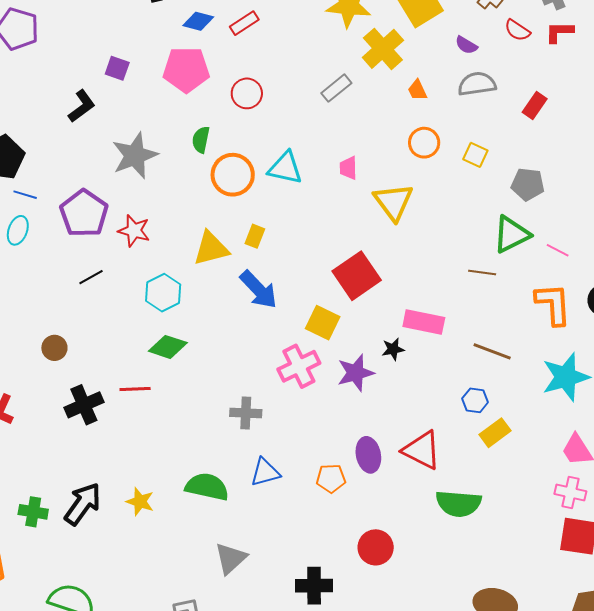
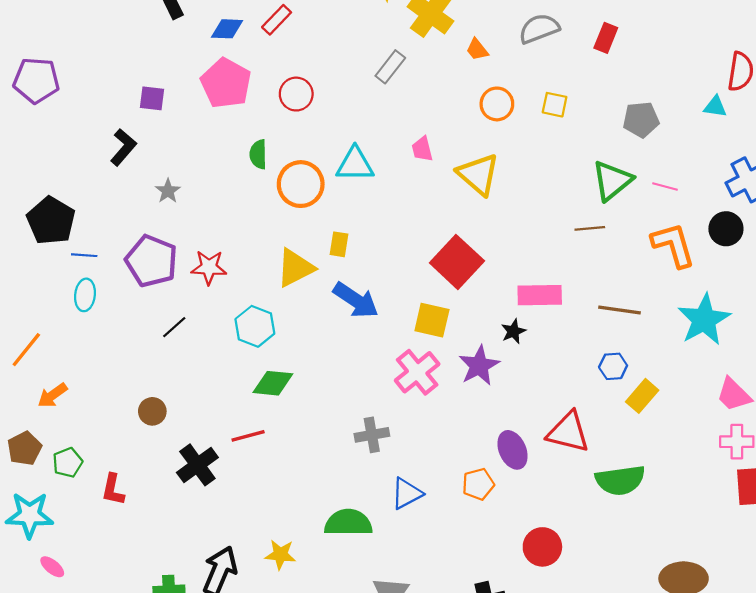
pink pentagon: (186, 70) -> (226, 83), turned -30
gray star: (135, 156) -> (168, 191), moved, size x0.5
gray pentagon: (528, 184) -> (641, 120), moved

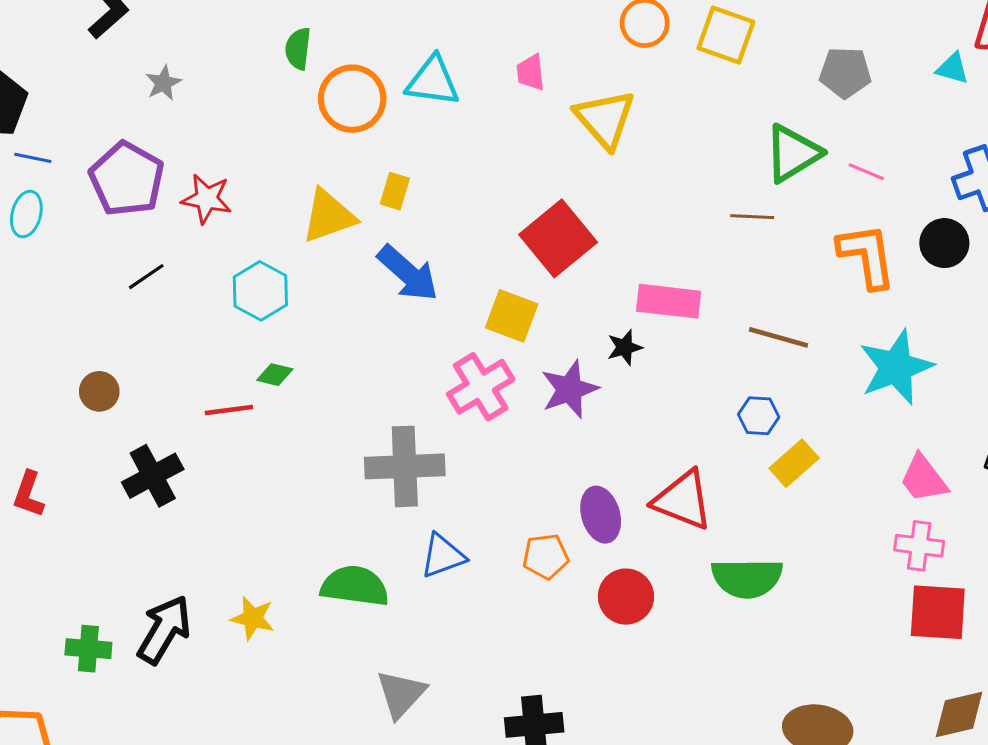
yellow square: (555, 105) -> (726, 35), size x1.5
green diamond: (273, 383) -> (275, 375), size x0.6
gray cross: (372, 435) -> (405, 466), size x1.6
red line: (248, 436) -> (229, 410), moved
red circle: (542, 547) -> (626, 597), moved

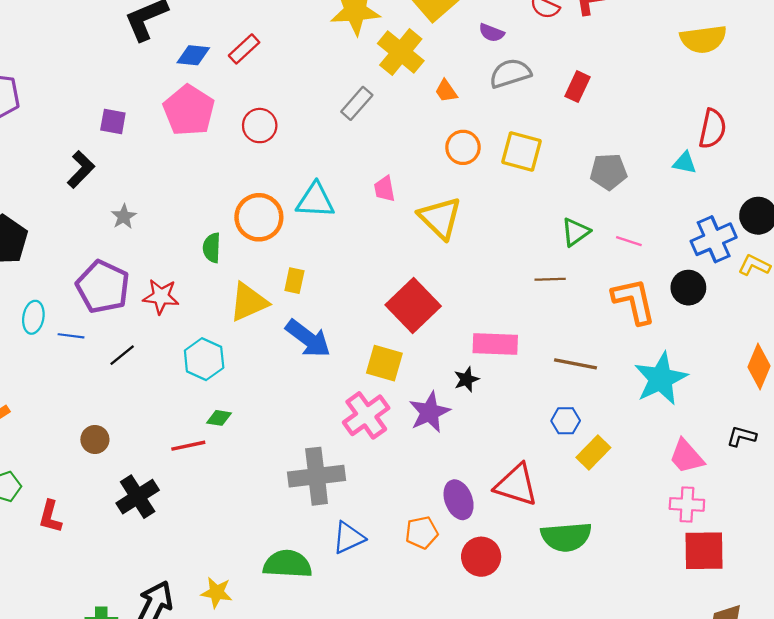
green semicircle: (298, 49) -> (212, 248), moved
green triangle: (793, 153) -> (575, 232), size x0.7
blue line: (33, 158) -> (71, 336), moved

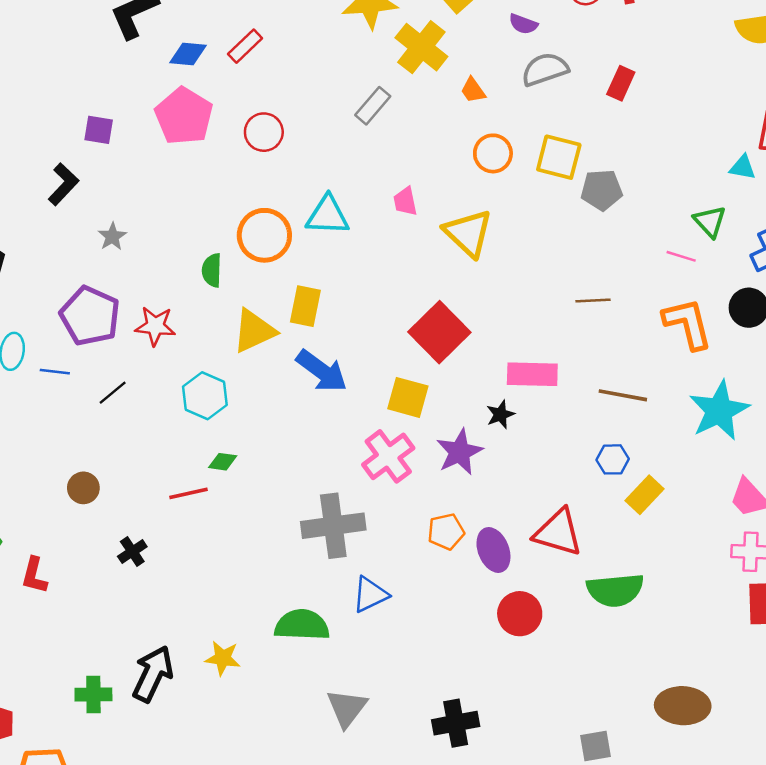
gray pentagon: (608, 172) -> (602, 190), moved
green triangle: (575, 232) -> (710, 222), moved, turned -36
yellow rectangle: (294, 281) -> (305, 306), size x1.4
black cross: (138, 497) -> (132, 552), size x0.6
orange pentagon: (422, 533) -> (446, 532), moved

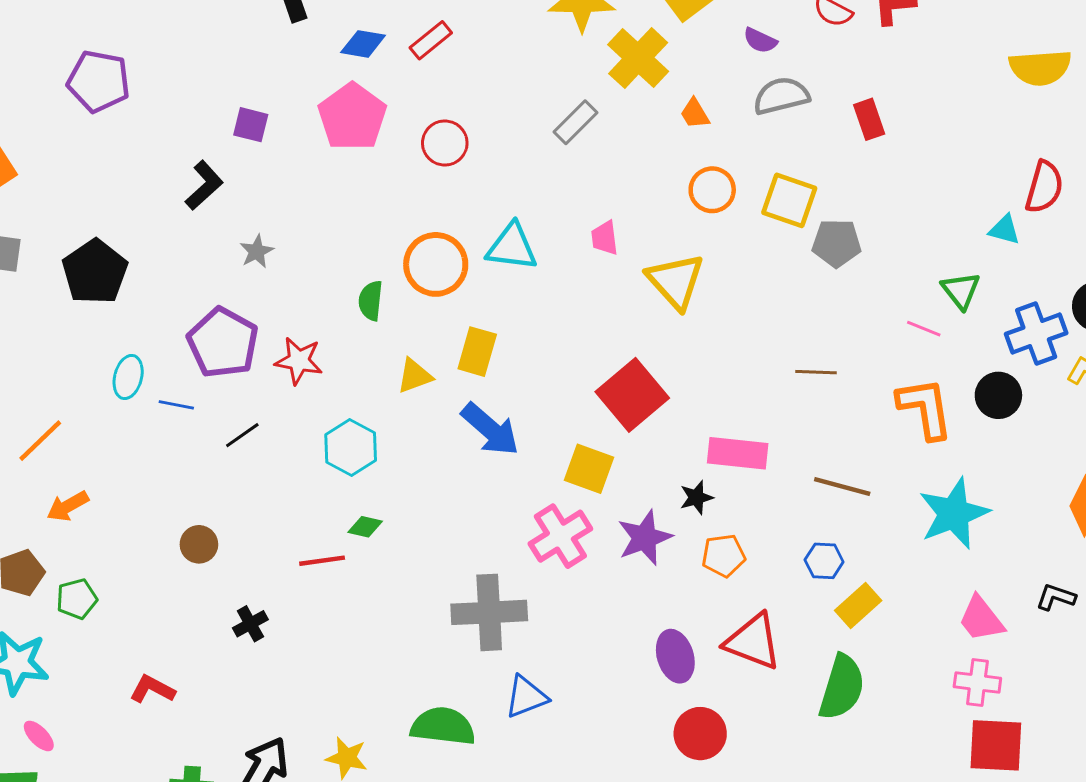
red rectangle: (621, 83) -> (869, 119), turned -48
yellow triangle: (254, 331) -> (415, 376), size x0.7
orange pentagon: (446, 532) -> (723, 556), moved
red L-shape: (34, 575) -> (152, 689), moved, turned 99
green semicircle: (615, 590) -> (842, 687), moved, turned -72

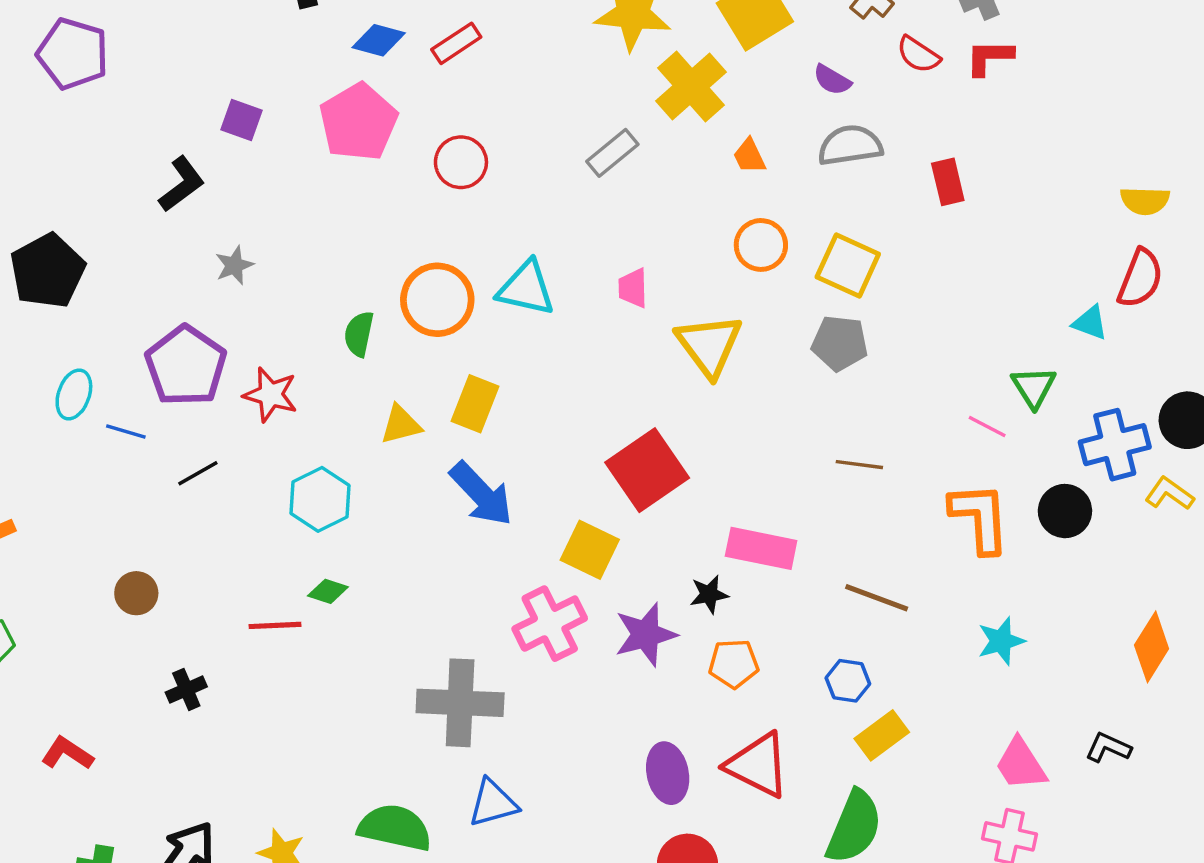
yellow semicircle: (1040, 68) -> (1145, 201), moved, size x0.7
gray pentagon: (837, 243) -> (840, 343), moved
cyan star: (954, 514) -> (1001, 641), size x0.6

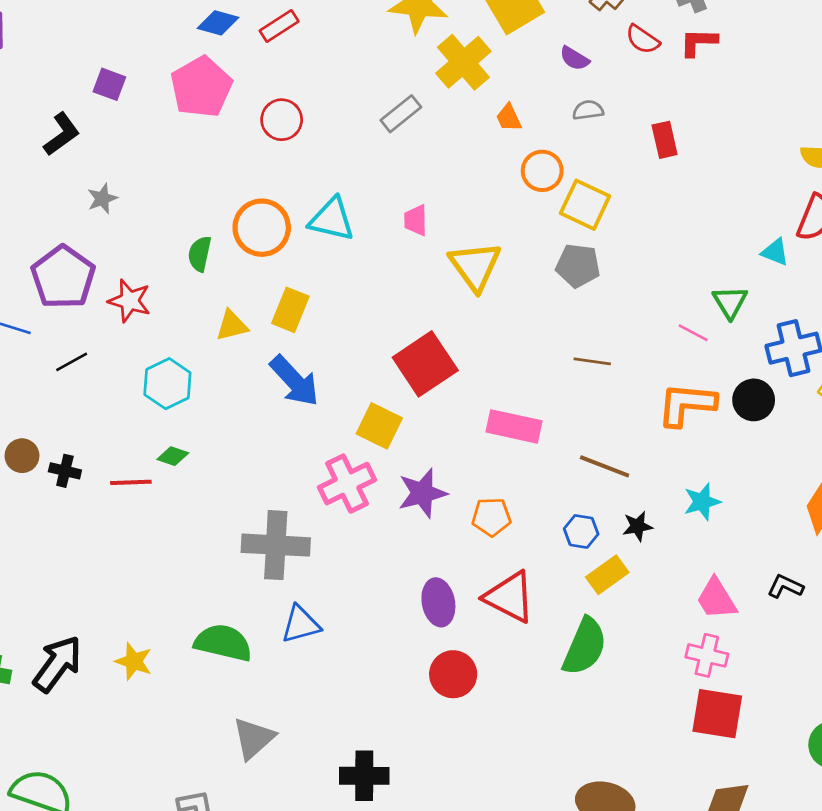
gray semicircle: (850, 145) -> (588, 110), size x0.6
orange circle: (761, 245) -> (542, 171), moved
orange L-shape: (980, 518) -> (687, 404), turned -82
black star: (709, 594) -> (638, 526), moved
black cross: (186, 689) -> (65, 471), moved, turned 36

